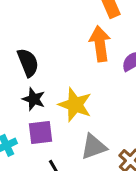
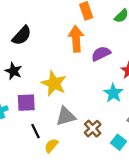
black semicircle: (28, 63) -> (22, 35), moved, turned 60
black star: (34, 99) -> (14, 71), moved

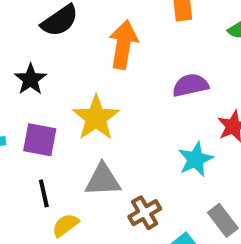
orange arrow: (76, 39) -> (123, 45), moved

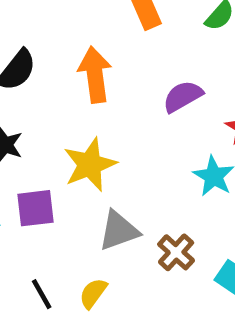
yellow star: (96, 118) -> (90, 165), turned 30
black line: (44, 193) -> (42, 294), moved

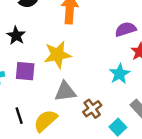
purple semicircle: (183, 96) -> (126, 29), moved
yellow semicircle: (93, 293) -> (45, 121), size x1.5

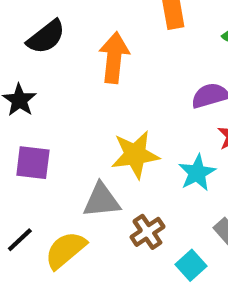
yellow star: (58, 55) -> (135, 155), moved
black line: (19, 116) -> (20, 240), turned 63

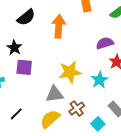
purple square: (33, 163) -> (24, 67), moved
yellow semicircle: (65, 250) -> (50, 119), moved

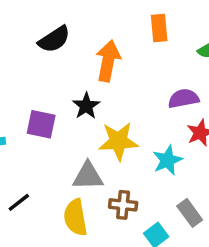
black star: (14, 48) -> (86, 106), moved
brown cross: (77, 109) -> (123, 205), turned 35
yellow semicircle: (50, 119) -> (75, 217), turned -65

